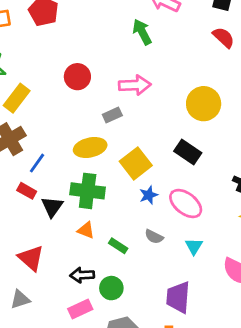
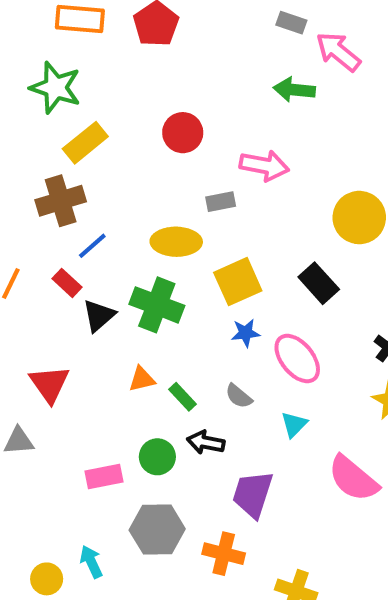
green arrow: (142, 32) -> (294, 90), turned -70
orange triangle: (86, 230) -> (142, 379), moved, turned -48
black arrow: (82, 275) -> (206, 442), moved

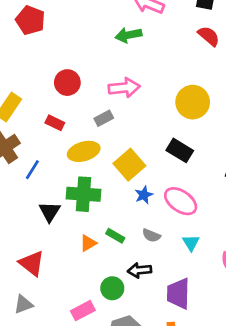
red rectangle: (67, 283) -> (55, 123), moved
green rectangle: (182, 397) -> (115, 236), moved

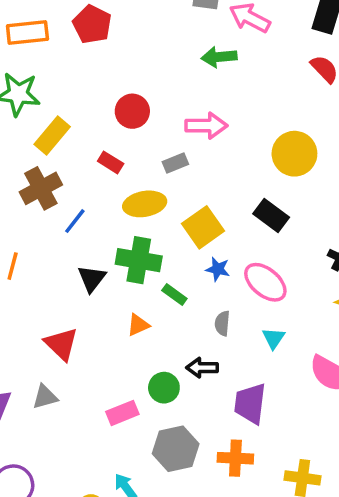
blue star: (144, 195) -> (218, 269), turned 30
gray semicircle: (151, 235) -> (222, 323), turned 66
green rectangle: (115, 236) -> (174, 295), moved

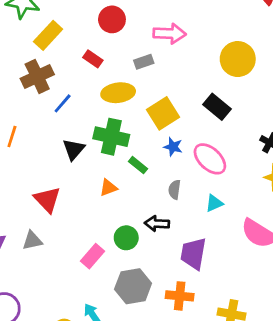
cyan triangle: (273, 338) -> (214, 203), turned 30
pink rectangle: (122, 413) -> (93, 256), turned -30

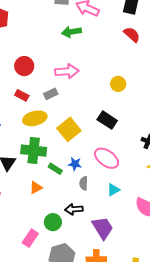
red rectangle: (93, 59) -> (22, 95), moved
yellow circle: (238, 59) -> (118, 84), size x0.6
blue star: (173, 147) -> (75, 164), moved
purple trapezoid: (193, 254) -> (103, 228), turned 145

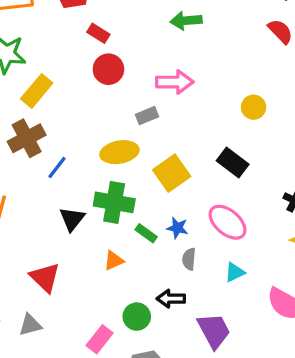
red rectangle: (22, 95) -> (98, 33), moved

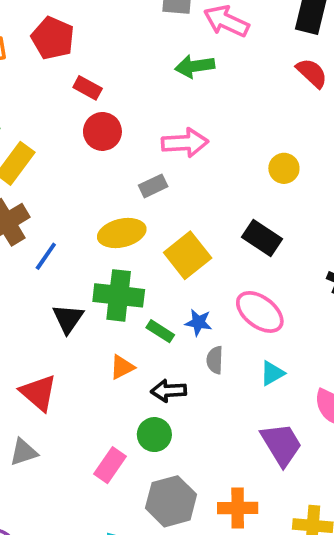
black arrow: (171, 299) -> (169, 391), moved
purple trapezoid: (214, 331) -> (281, 444), moved

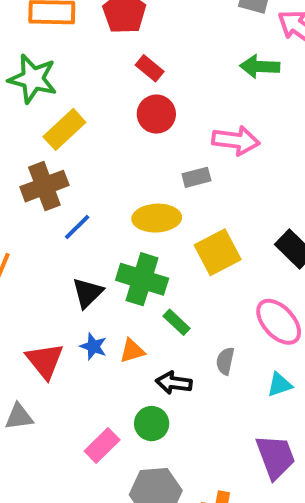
blue star: (198, 322) -> (93, 346), moved

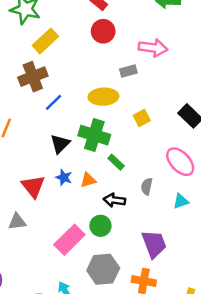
yellow square: (218, 252) -> (142, 118), size x0.6
pink rectangle: (102, 446) -> (69, 240), size x1.4
purple trapezoid: (275, 457) -> (154, 244), moved

